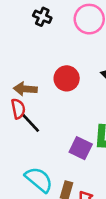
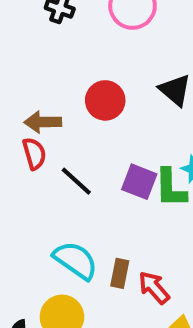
black line: (30, 123) -> (76, 181), moved
purple square: (81, 148) -> (139, 182), moved

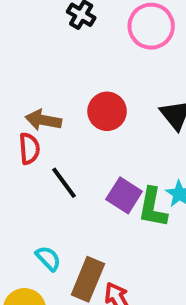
cyan semicircle: (76, 260) -> (48, 258), size x0.6
brown rectangle: (120, 273) -> (88, 279), size x1.5

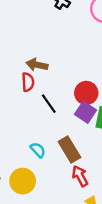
red circle: (107, 111) -> (86, 93), moved
brown rectangle: (88, 279) -> (69, 149), moved, turned -55

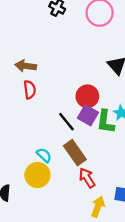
brown arrow: (37, 65) -> (26, 66), moved
black line: (49, 104) -> (66, 122), moved
yellow circle: (23, 181) -> (37, 175), moved

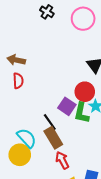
red circle: (87, 96) -> (85, 92), moved
black line: (66, 122) -> (50, 122), moved
cyan semicircle: (44, 155) -> (27, 138), size x1.5

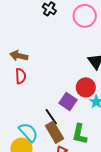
green L-shape: (82, 113) -> (80, 134), moved

